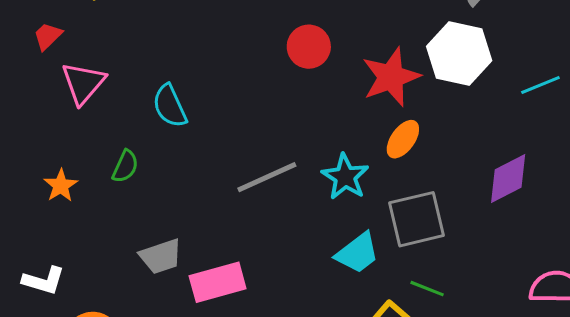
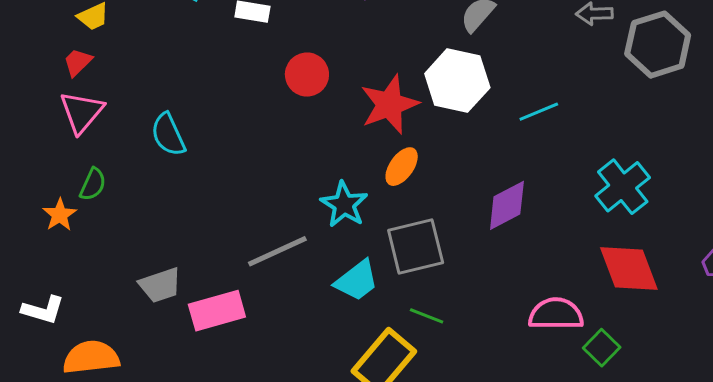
red trapezoid: (48, 36) -> (78, 62), moved
green semicircle: (125, 166) -> (93, 184), moved
gray line: (267, 177) -> (277, 251), moved

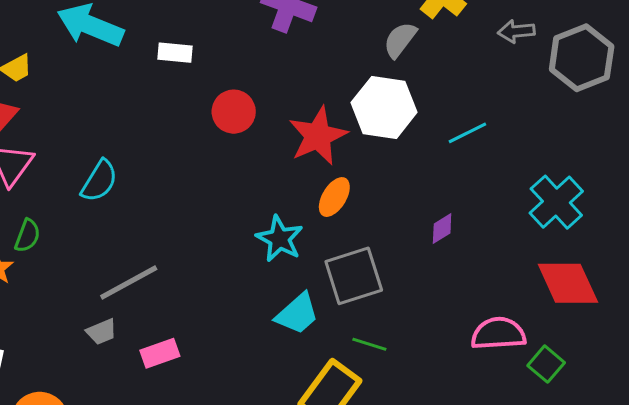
cyan semicircle: (168, 135) -> (99, 181), turned -120
purple diamond: (507, 205) -> (442, 228), size x0.6
gray line: (277, 251) -> (129, 282), moved
gray trapezoid: (160, 285) -> (102, 332), size x0.7
pink rectangle: (217, 311) -> (160, 353), size x0.7

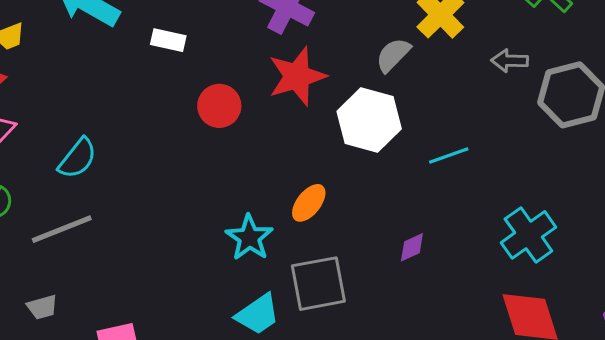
red star: (318, 136) -> (297, 76), moved
gray line: (129, 282) -> (62, 229), moved
gray trapezoid: (102, 332) -> (42, 307), moved

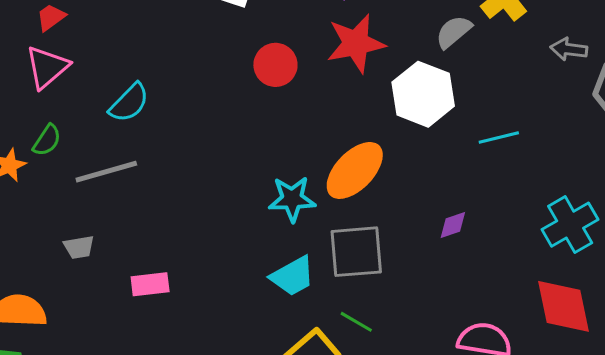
orange ellipse: (309, 203) -> (355, 170), size x1.6
cyan star: (249, 238) -> (292, 199), turned 30

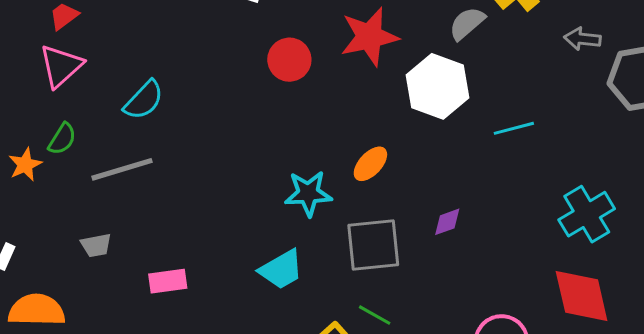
orange ellipse: (355, 170) -> (370, 164), size x0.6
purple diamond: (453, 225) -> (447, 222), moved
cyan trapezoid: (293, 276) -> (281, 269), moved

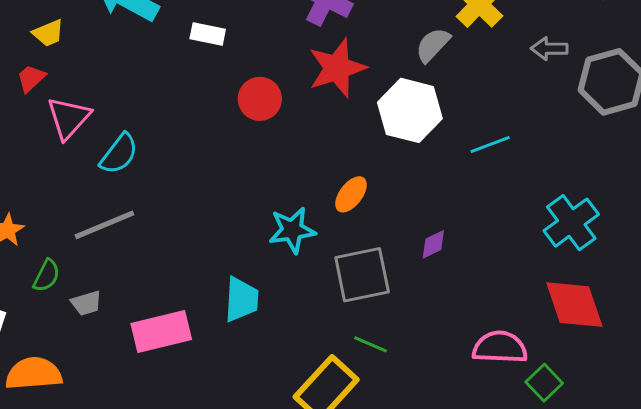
pink triangle: (61, 66) -> (69, 118), moved
green semicircle: (62, 139) -> (47, 276), moved
cyan trapezoid: (281, 269) -> (241, 299), moved, turned -51
pink rectangle: (168, 281) -> (161, 332), size x1.5

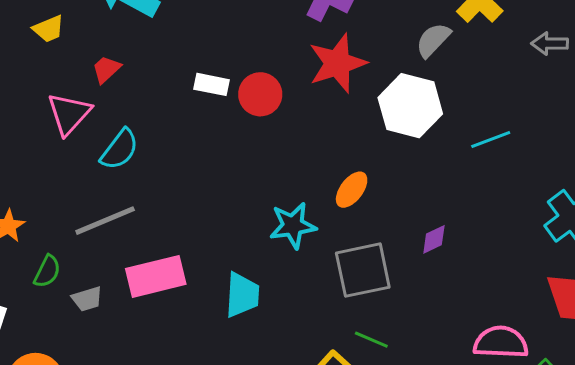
white rectangle: (208, 34) -> (212, 84), moved
red trapezoid: (31, 78) -> (106, 69), moved
pink rectangle: (161, 332) -> (156, 276), moved

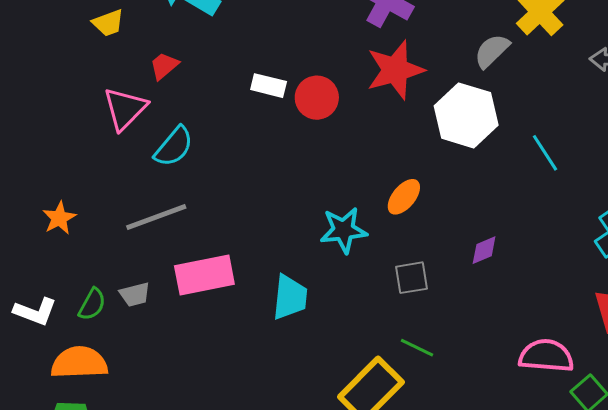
cyan line: (491, 140) -> (545, 153), turned 75
gray square: (363, 270) -> (412, 278), size x0.6
green semicircle: (47, 271) -> (92, 304), moved

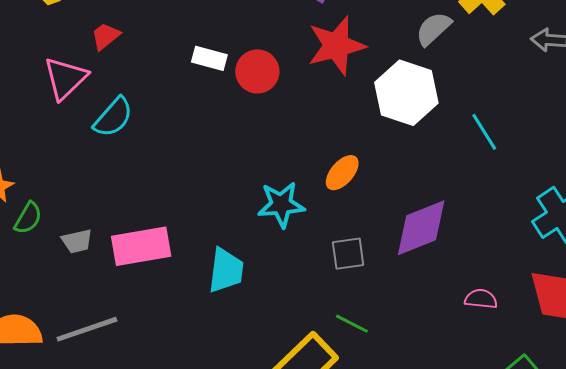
gray line: (156, 217) -> (87, 329), moved
purple diamond: (484, 250) -> (421, 228), size x2.0
gray trapezoid: (135, 294) -> (77, 241), moved
green semicircle: (92, 304) -> (28, 218), moved
pink semicircle: (546, 356) -> (481, 299), moved, size x0.6

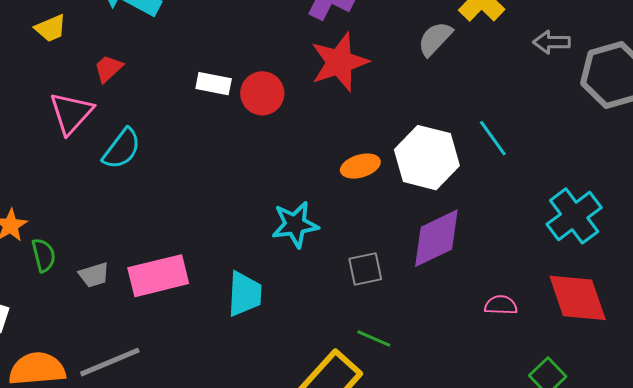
white hexagon: (406, 93) -> (427, 158), moved
orange ellipse: (342, 173) -> (360, 166), moved, turned 36
green semicircle: (28, 218) -> (44, 255), turned -40

